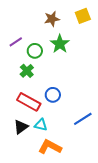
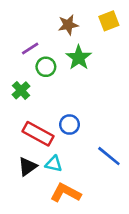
purple line: (16, 42) -> (30, 48), moved
green cross: (27, 71) -> (21, 90), moved
blue line: (83, 119) -> (109, 156), turned 72

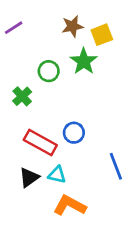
yellow square: (109, 21) -> (102, 35), moved
purple line: (30, 48) -> (14, 28), moved
blue line: (109, 156) -> (116, 166), turned 30

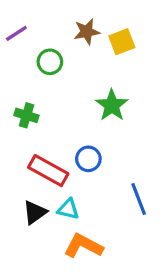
green star: (84, 61) -> (112, 105), moved
green circle: (49, 71) -> (50, 62), moved
green cross: (22, 96) -> (26, 115), turned -30

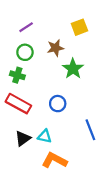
brown star: (87, 32) -> (55, 48), moved
purple line: (16, 33) -> (26, 27), moved
green circle: (50, 62) -> (25, 52), moved
red rectangle: (48, 171) -> (18, 104), moved

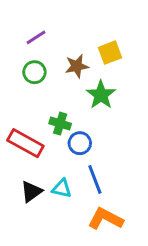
yellow square: (79, 27) -> (110, 53), moved
green cross: (17, 75) -> (60, 124), moved
blue line: (90, 130) -> (95, 179), moved
orange L-shape: (54, 160) -> (105, 219), moved

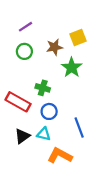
blue circle: (80, 143) -> (49, 111), moved
blue line: (95, 179) -> (79, 128), moved
orange L-shape: (105, 219) -> (60, 155), moved

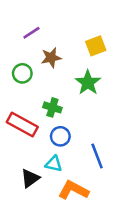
brown star: (54, 47) -> (51, 58), moved
green circle: (24, 51) -> (22, 73), moved
black triangle: (22, 136) -> (30, 178), moved

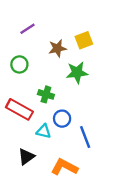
brown star: (51, 58) -> (57, 48), moved
green star: (88, 83) -> (77, 73), turned 30
blue circle: (60, 136) -> (62, 119), moved
cyan triangle: (54, 164) -> (44, 131), moved

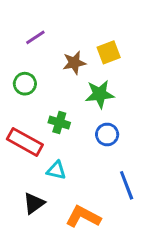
blue circle: (62, 119) -> (107, 134), moved
blue line: (85, 137) -> (127, 185), moved

